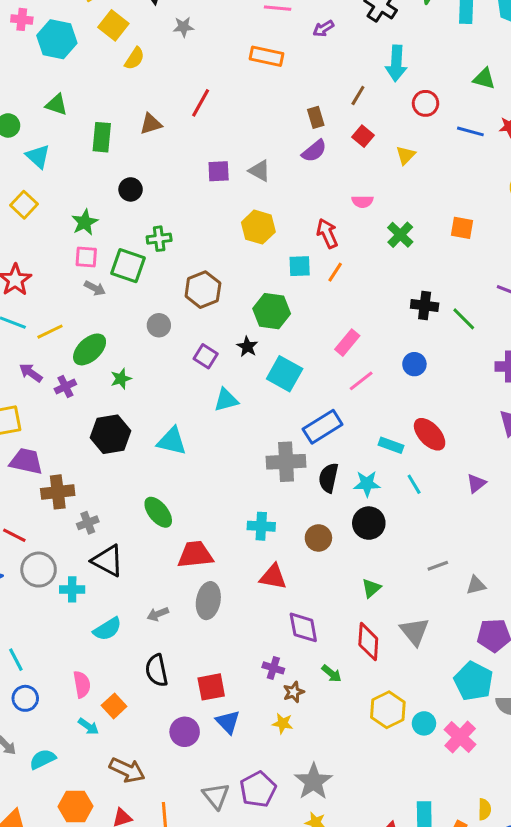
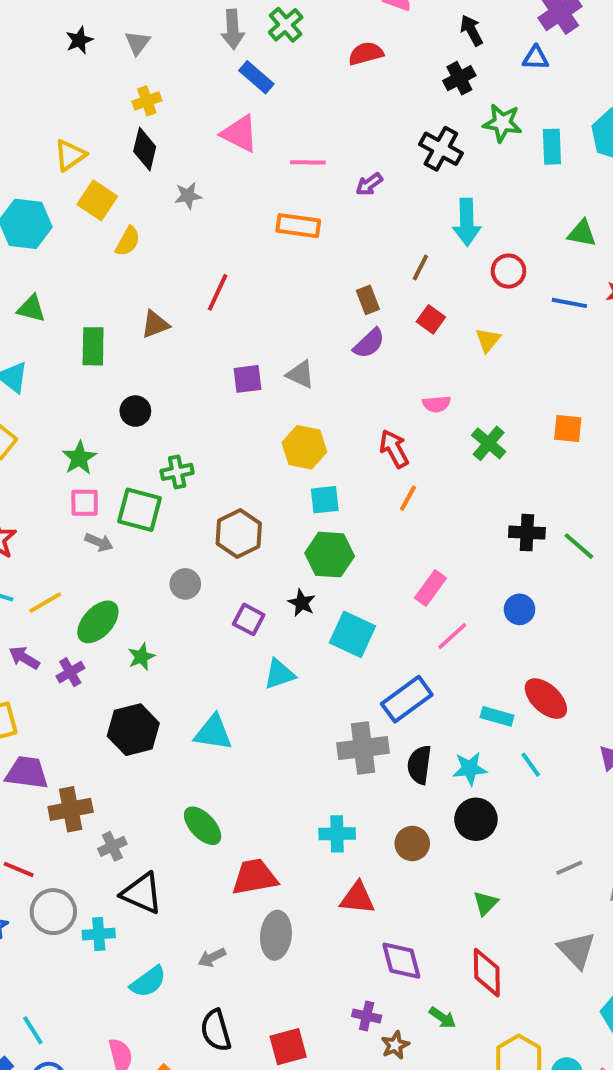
cyan square: (300, 266) -> (325, 500), moved
gray triangle: (415, 632) -> (577, 950), moved

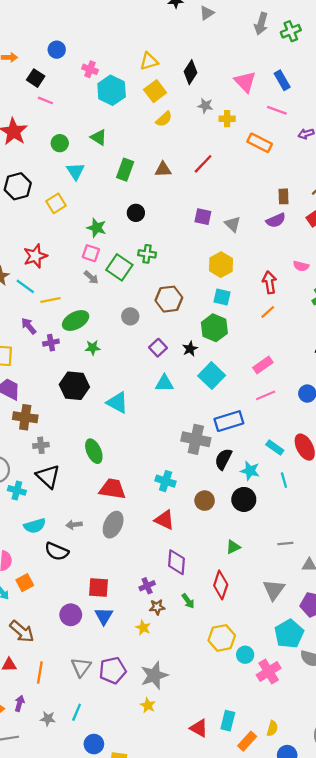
blue rectangle: (256, 77) -> (282, 80), moved
yellow cross: (147, 101) -> (227, 119), moved
green star: (79, 458) -> (97, 228), turned 30
purple cross: (367, 1016) -> (147, 586), turned 35
black semicircle: (216, 1030) -> (57, 551), moved, turned -70

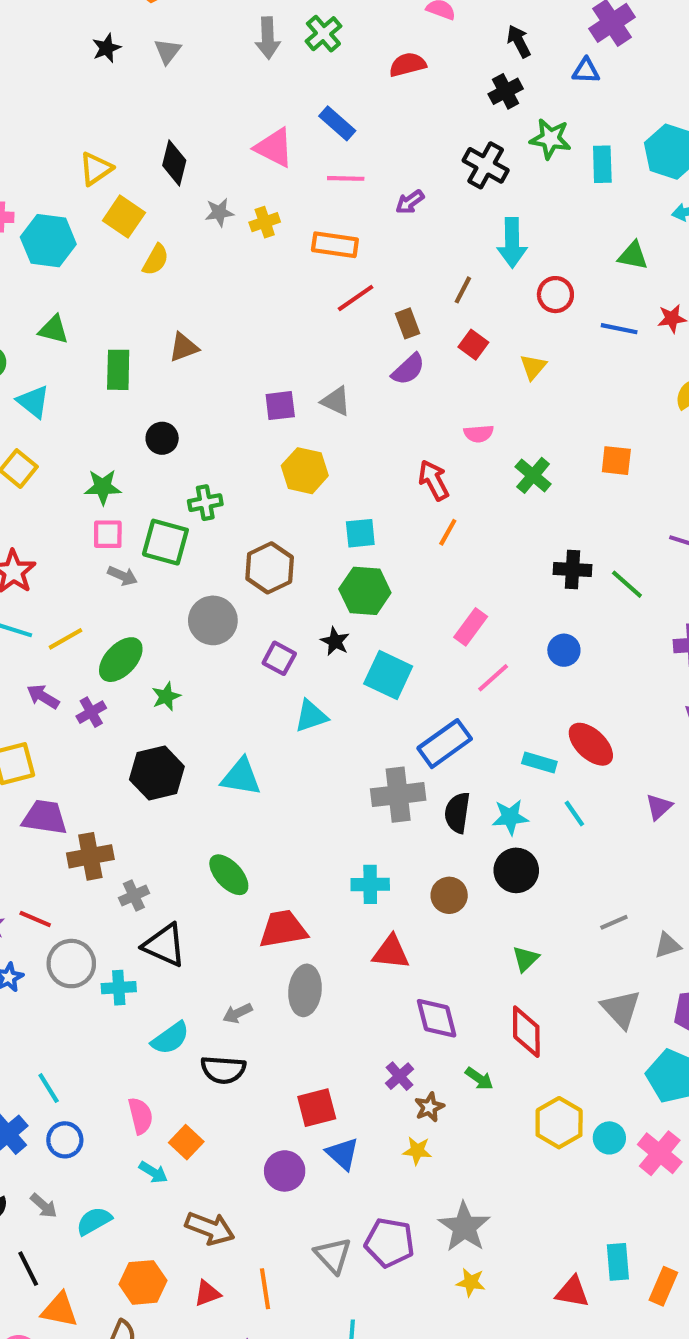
red line: (203, 164) -> (356, 298), moved, turned 30
yellow hexagon: (221, 265) -> (305, 471), moved
gray circle: (130, 316) -> (213, 620), size x1.5
purple pentagon: (113, 670) -> (390, 1243), turned -30

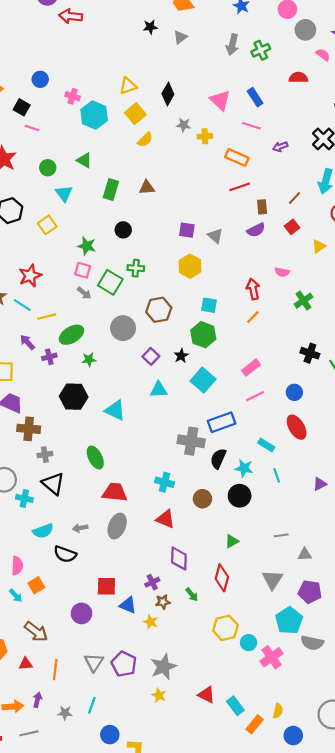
red ellipse: (591, 744) -> (297, 427), moved
blue triangle: (343, 1154) -> (128, 605), moved, turned -36
cyan rectangle: (618, 1262) -> (235, 706), turned -48
red triangle: (572, 1292) -> (206, 695), moved

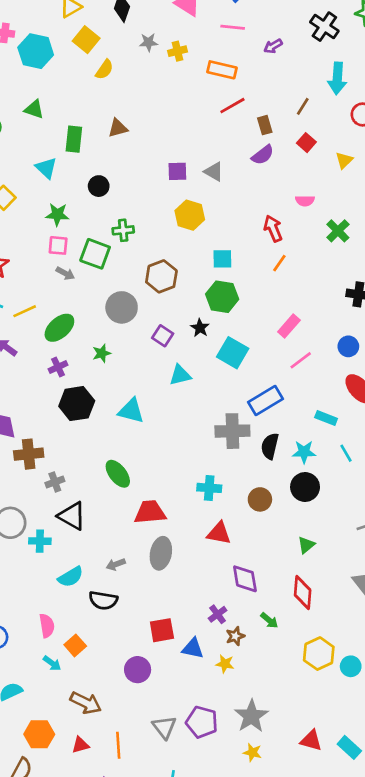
cyan triangle: (64, 193) -> (46, 168), moved
purple cross: (49, 357) -> (58, 367), moved
green star: (89, 360) -> (102, 353), moved

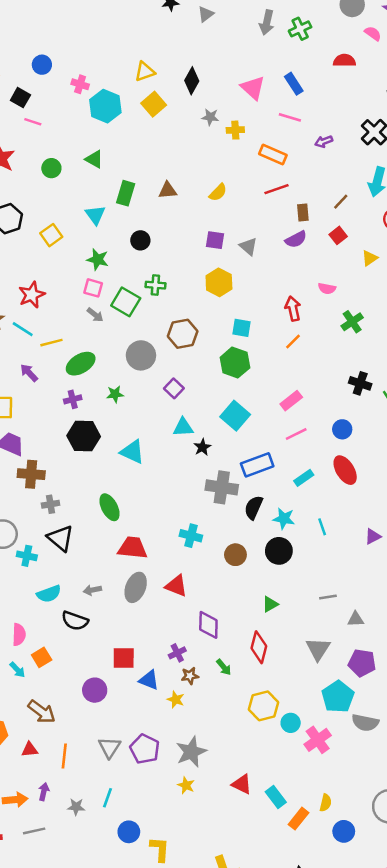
yellow semicircle: (104, 70) -> (218, 192), moved
black star: (200, 328) -> (202, 447), moved
cyan rectangle: (326, 418) -> (304, 478), moved, turned -66
red triangle: (219, 533) -> (176, 586), moved

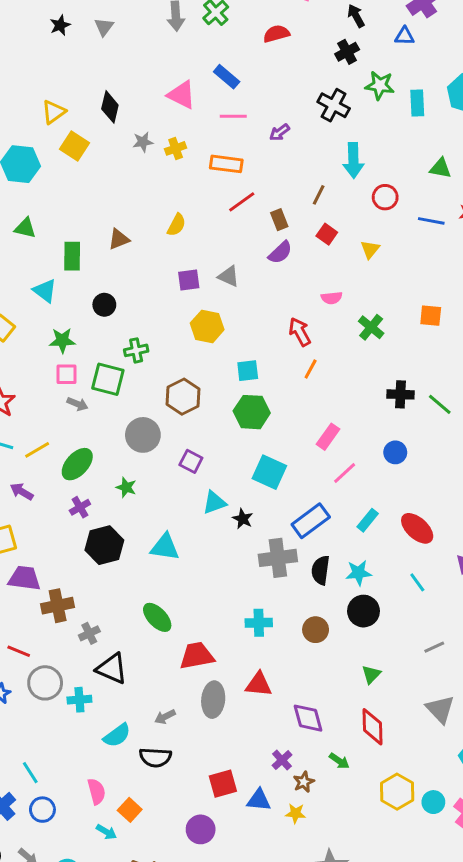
green star: (115, 394) -> (126, 487), turned -30
red ellipse: (345, 470) -> (417, 528), moved
cyan line: (322, 527) -> (417, 582), moved

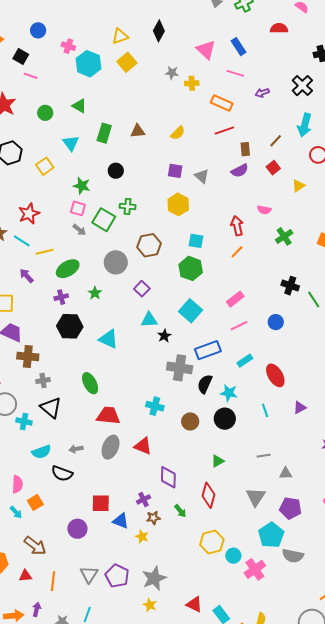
black diamond: (110, 107) -> (159, 31), moved
cyan triangle: (45, 291) -> (71, 143), moved

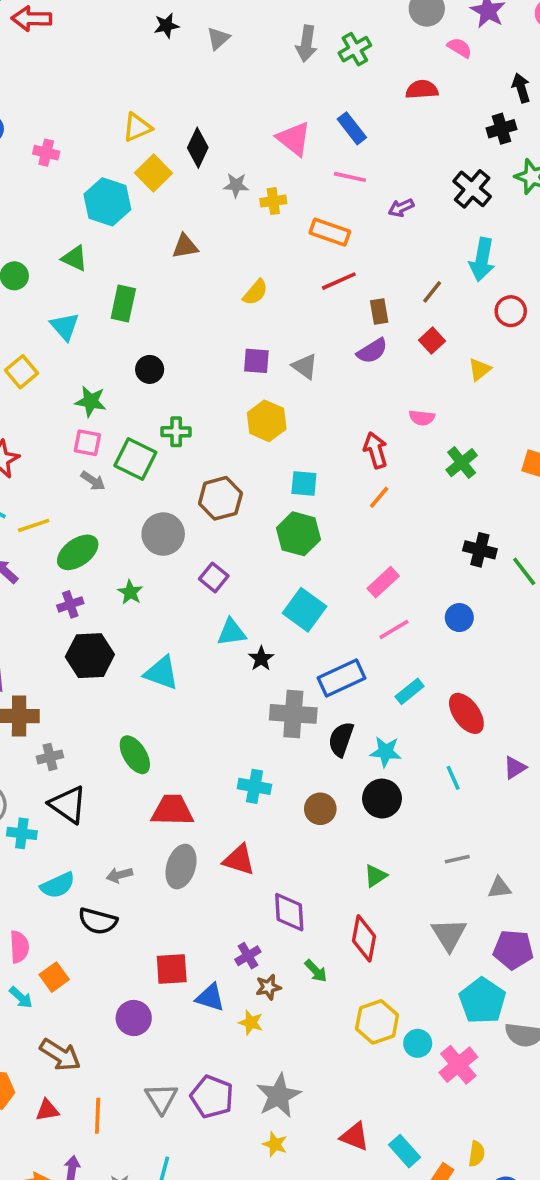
black diamond: (159, 31) -> (198, 148), moved
cyan hexagon: (88, 64) -> (107, 202), moved
brown triangle: (138, 131) -> (185, 246), moved

